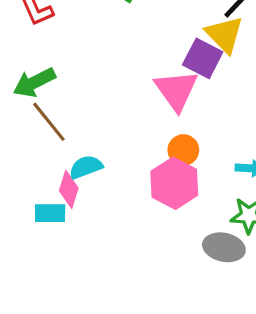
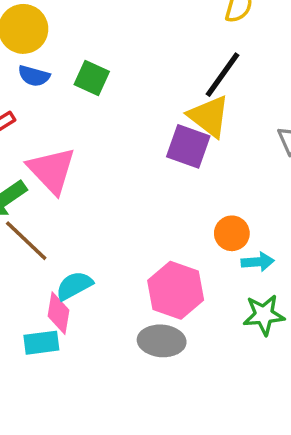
pink triangle: (176, 90) -> (52, 170), moved
orange circle: (183, 150) -> (232, 233), moved
gray ellipse: (224, 247) -> (162, 341), moved

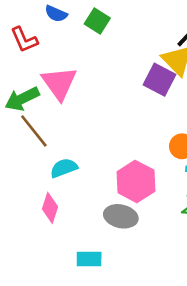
pink diamond: (59, 313) -> (50, 208), moved
cyan rectangle: (41, 343) -> (89, 259), moved

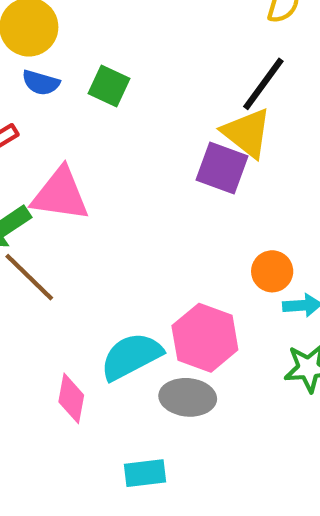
pink triangle: (59, 83) -> (60, 194), turned -39
cyan semicircle: (64, 168) -> (131, 356), moved, size x1.4

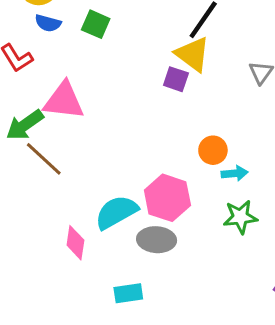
purple square: (222, 168) -> (176, 79), size x0.7

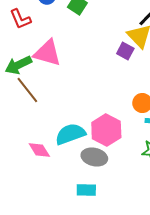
pink diamond: (75, 243) -> (39, 150), turned -50
cyan rectangle: (128, 293) -> (86, 190), moved

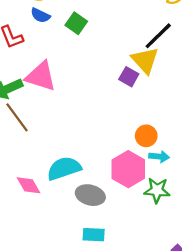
pink hexagon: (106, 130) -> (128, 169), moved
cyan rectangle: (86, 190) -> (94, 235), moved

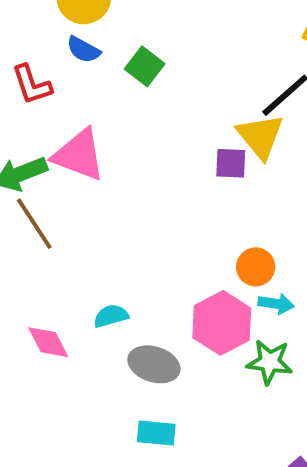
purple square: (129, 77) -> (231, 163), turned -30
cyan semicircle: (64, 168) -> (111, 316), size x0.6

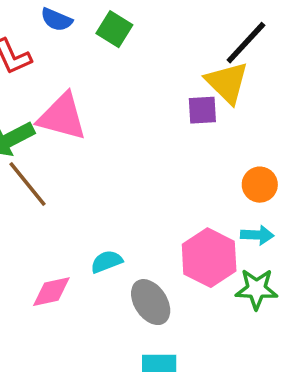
orange circle: (256, 267) -> (260, 185), moved
pink diamond: (48, 342) -> (51, 292), turned -69
gray ellipse: (154, 364) -> (151, 302), turned 45

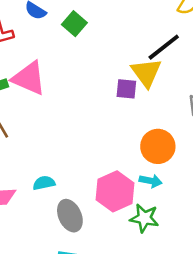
orange circle: (260, 185) -> (158, 146), size x1.4

